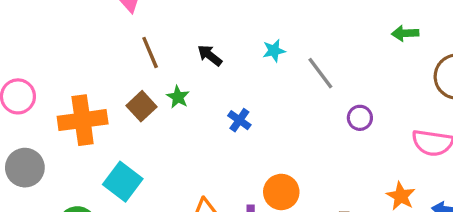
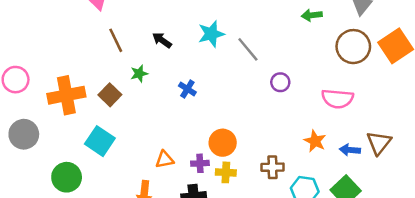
cyan star: (274, 51) -> (211, 34), size x1.5
green star: (178, 97) -> (139, 74), turned 30
brown square: (142, 106) -> (110, 95), moved

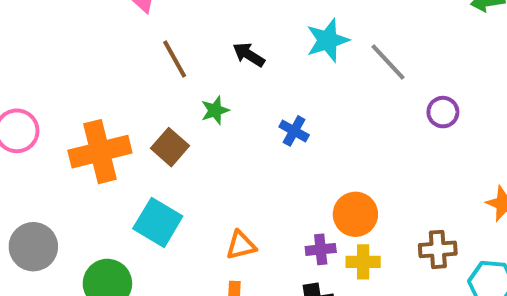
gray circle: (24, 134) -> (33, 247), moved
orange triangle: (164, 160) -> (241, 245), moved

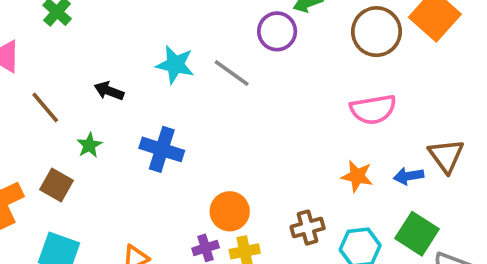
cyan star: (328, 40) -> (175, 65), turned -30
purple circle: (443, 112) -> (277, 31), moved, size x1.4
blue cross: (294, 131) -> (162, 149), size x1.6

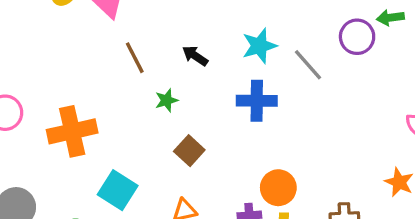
cyan star: (175, 65) -> (259, 46), turned 30
blue cross: (162, 149) -> (257, 101), moved, turned -30
brown square: (57, 185) -> (189, 151), moved

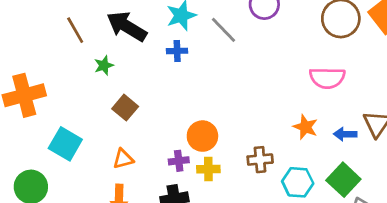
black arrow: (195, 56) -> (127, 26), size x1.8
blue cross: (257, 101) -> (177, 51), moved, size x0.6

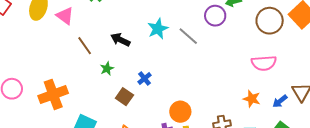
black arrow: (127, 26) -> (120, 40), size x0.7
blue cross: (177, 51) -> (144, 79), moved, turned -32
blue arrow: (345, 134) -> (280, 101), turned -35

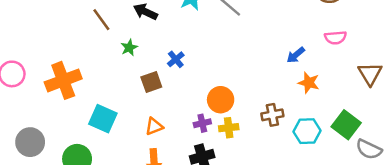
pink semicircle: (264, 63) -> (335, 38), moved, size x0.7
brown square: (124, 97) -> (151, 82), turned 36
blue arrow: (280, 101) -> (296, 55), moved

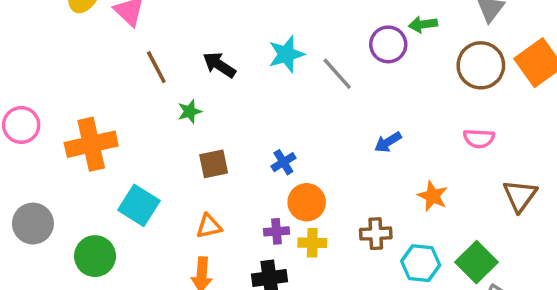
blue arrow: (296, 55) -> (388, 142), moved
blue cross: (176, 59) -> (283, 162), moved

